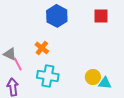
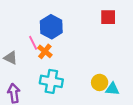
blue hexagon: (57, 16) -> (51, 27), moved
pink line: (18, 64) -> (33, 43), moved

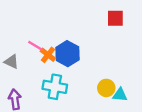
blue hexagon: (51, 27) -> (67, 54), moved
pink line: (33, 43) -> (35, 46), turned -32

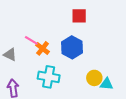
red square: (115, 18) -> (79, 16), moved
blue hexagon: (67, 54) -> (72, 47), moved

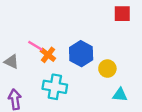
red square: (79, 16) -> (122, 14), moved
yellow circle: (94, 78) -> (107, 69), moved

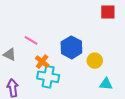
orange cross: (48, 55) -> (42, 62), moved

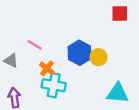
yellow circle: (95, 61) -> (98, 57), moved
cyan triangle: (106, 84) -> (118, 93), size x1.5

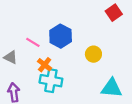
red square: (120, 13) -> (114, 13), turned -35
blue hexagon: (79, 53) -> (61, 36), moved

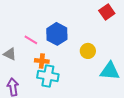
orange cross: (45, 65) -> (42, 61), turned -32
cyan triangle: (112, 88) -> (110, 71), moved

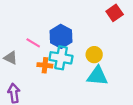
cyan triangle: (110, 71) -> (97, 76), moved
cyan cross: (48, 76) -> (61, 58), moved

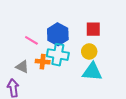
red square: (115, 13) -> (93, 29), moved, turned 35
gray triangle: (11, 58) -> (22, 67), moved

